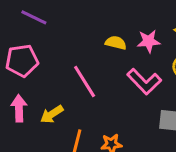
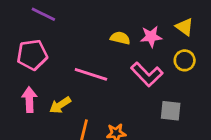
pink line: (85, 81) -> (91, 74), turned -40

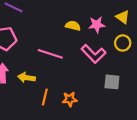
yellow arrow: (60, 105) -> (26, 78), turned 42

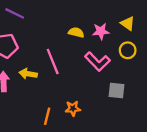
pink line: (50, 54) -> (53, 61), turned 50
yellow arrow: (26, 78) -> (28, 74), moved
orange line: (45, 97) -> (47, 116), moved

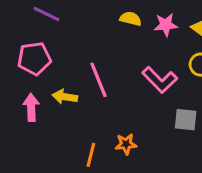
pink star: (101, 31) -> (166, 25), moved
yellow semicircle: (76, 32) -> (131, 19), moved

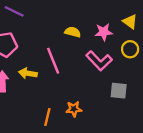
yellow semicircle: (131, 19) -> (73, 32), moved
pink star: (166, 25) -> (104, 32), moved

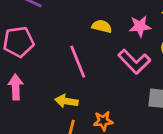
yellow arrow: (28, 73) -> (66, 101), moved

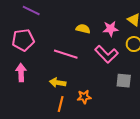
pink line: (78, 62) -> (66, 54), turned -50

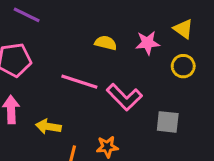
pink L-shape: (106, 54) -> (124, 97), moved
yellow arrow: (58, 83) -> (48, 127), moved

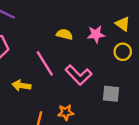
pink line: (79, 82) -> (45, 63), turned 40
yellow arrow: (48, 127) -> (21, 86), moved

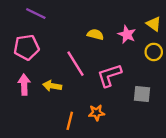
pink star: (96, 34) -> (127, 34), turned 30
pink L-shape: (78, 75) -> (109, 75), turned 116

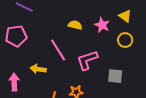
pink arrow: (24, 85) -> (14, 82), moved

